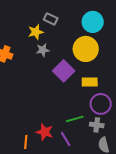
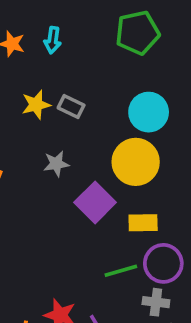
yellow star: (36, 32) -> (36, 105), moved
green line: (75, 119) -> (121, 271), moved

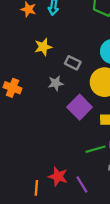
gray rectangle: (71, 107) -> (73, 63), moved

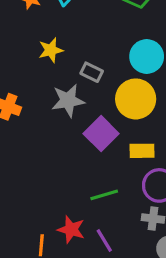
gray star: (56, 83) -> (68, 101), size x1.5
green line: (95, 149) -> (104, 195), moved

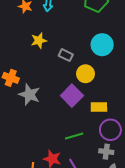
yellow circle: (136, 99) -> (85, 74), moved, size x0.7
gray star: (68, 101) -> (29, 95), moved, turned 30

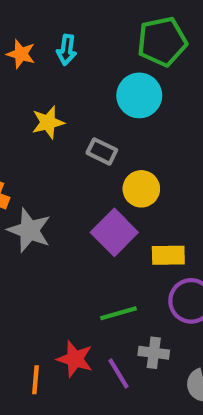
cyan circle: (102, 45) -> (139, 95), moved
gray cross: (106, 152) -> (154, 353), moved

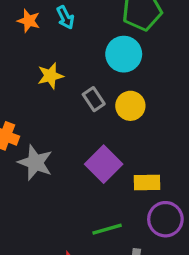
cyan arrow: (67, 50) -> (65, 17), turned -35
gray rectangle: (102, 151) -> (94, 99), turned 30
yellow circle: (141, 189) -> (130, 106), moved

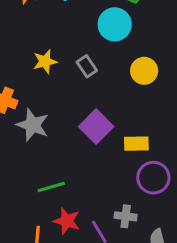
yellow star: (50, 76) -> (45, 62), moved
yellow circle: (130, 106) -> (144, 71), moved
green line: (107, 229) -> (51, 187), moved

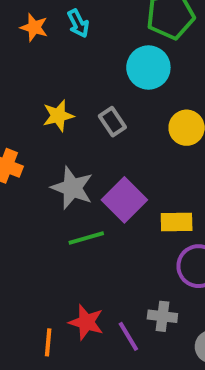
gray star: (33, 125) -> (72, 188), moved
green line: (51, 187) -> (86, 238), moved

